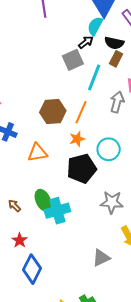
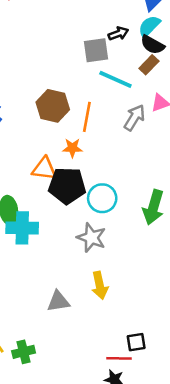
cyan semicircle: (95, 26) -> (149, 26), moved
cyan line: (94, 77) -> (115, 79), turned 76
orange line: (81, 112) -> (87, 117), turned -30
cyan circle: (109, 149) -> (102, 198), moved
orange triangle: (37, 153) -> (44, 169), moved

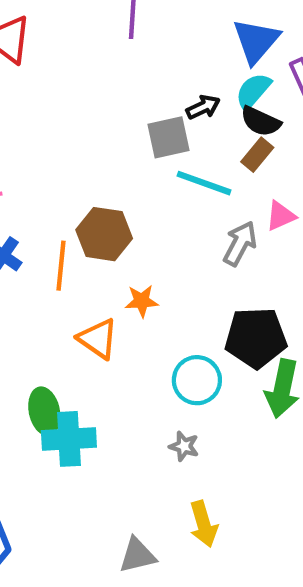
orange line: (87, 117) -> (61, 266), moved
orange triangle: (44, 169) -> (98, 339), turned 32
black pentagon: (67, 186) -> (256, 338), moved
gray star: (91, 238) -> (184, 446), size x0.6

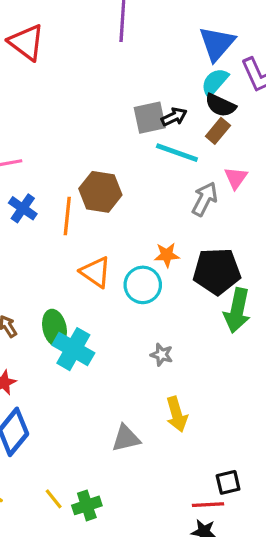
black arrow: (203, 107) -> (174, 117), moved
pink triangle: (281, 216) -> (236, 178), turned -30
orange star: (142, 301) -> (167, 255), moved
cyan circle: (197, 380) -> (143, 285), moved
cyan cross: (69, 439) -> (73, 349), turned 33

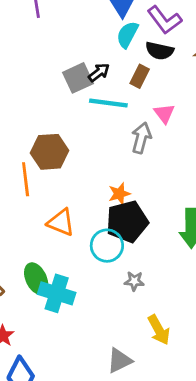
black semicircle: (220, 105) -> (160, 51), moved
black pentagon: (217, 271) -> (127, 222), moved
cyan circle: (143, 285) -> (107, 246), moved

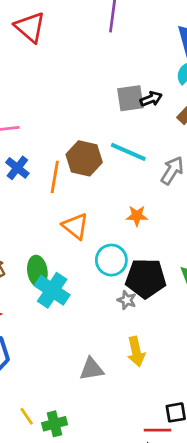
cyan line: (108, 103) -> (128, 152), moved
black pentagon: (127, 222) -> (146, 278), moved

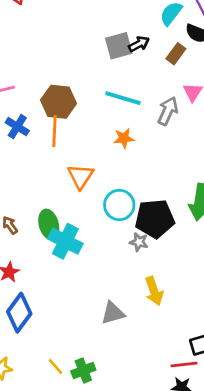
brown hexagon: (84, 158) -> (59, 102), moved
orange star: (137, 216) -> (124, 138), moved
orange triangle: (75, 226) -> (80, 176), turned 32

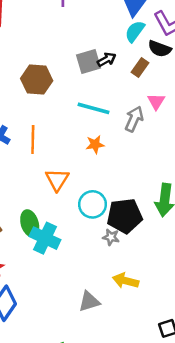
brown hexagon: (59, 102) -> (37, 80), moved
yellow arrow: (154, 291) -> (126, 281), turned 125

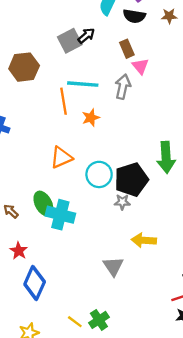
brown rectangle: (140, 67) -> (127, 49), moved, turned -48
orange line: (33, 139) -> (64, 101), moved
orange triangle: (57, 180) -> (61, 157), turned 45
gray triangle: (89, 301) -> (113, 266), turned -35

